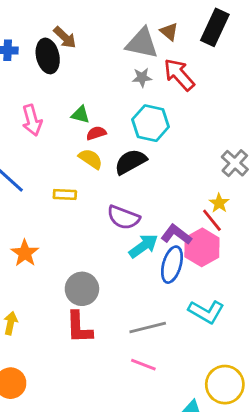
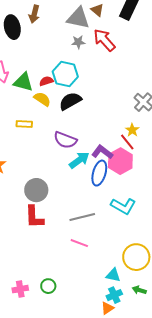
brown arrow: (65, 37) -> (34, 14), moved, turned 60
green triangle: (81, 115) -> (23, 82), moved, size x1.5
cyan hexagon: (151, 123) -> (65, 74), moved

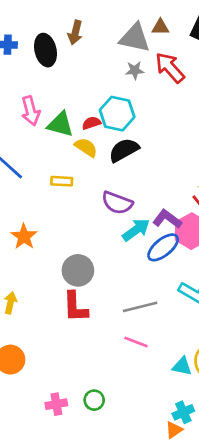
brown triangle: (97, 10) -> (160, 27), turned -40
blue ellipse: (99, 173) -> (163, 247), turned 35
cyan triangle: (113, 275) -> (182, 366), moved

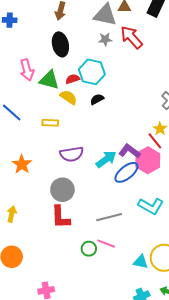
black ellipse: (45, 50) -> (60, 44), moved
black semicircle: (124, 150) -> (97, 99), size x0.6
purple semicircle: (117, 203) -> (72, 154), moved, turned -30
green circle: (94, 400) -> (89, 249), moved

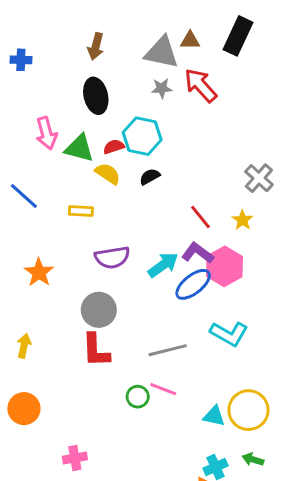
red line: (155, 141) -> (201, 217), moved

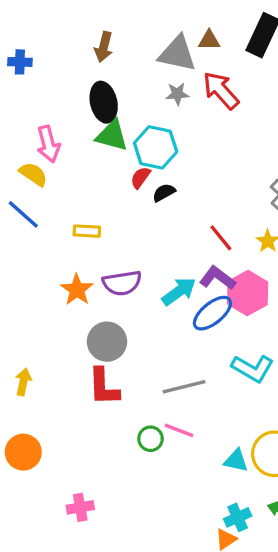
red semicircle: (114, 147) -> (140, 178), moved, turned -36
green triangle: (79, 148) -> (112, 136), moved
yellow semicircle: (108, 174) -> (33, 174), moved
orange star: (39, 272) -> (77, 290), moved

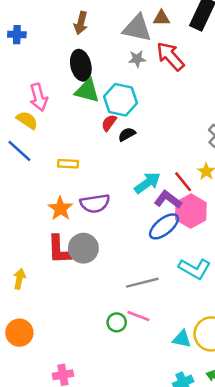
red line: (221, 238) -> (183, 182), moved
cyan arrow: (179, 291) -> (147, 183), moved
red L-shape: (104, 387) -> (59, 249), moved

